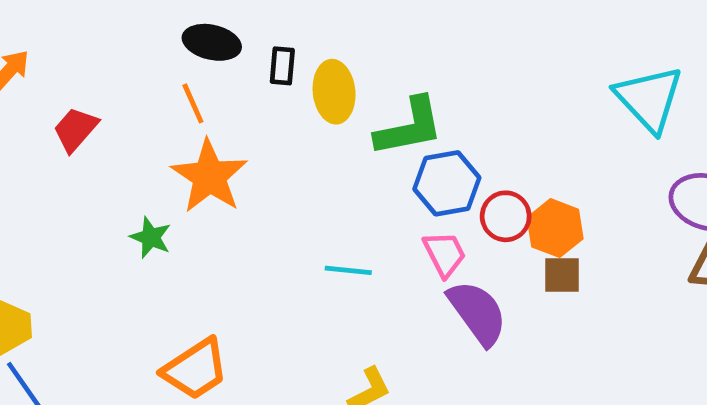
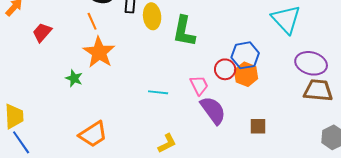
green L-shape: (409, 127) -> (184, 31), turned 112
blue hexagon: (447, 183) -> (245, 55), moved
brown square: (562, 275) -> (258, 126), moved

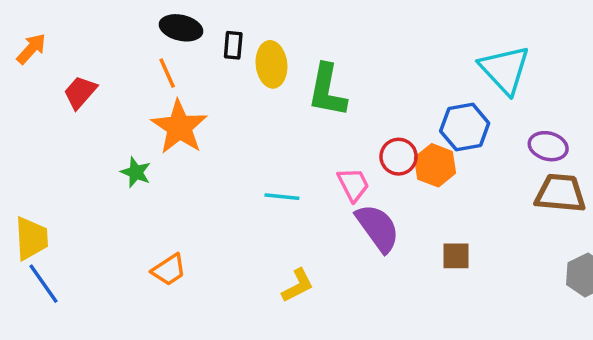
blue hexagon: (245, 55) -> (465, 127), moved
purple ellipse: (311, 63) -> (548, 146), size x0.7
orange trapezoid: (93, 134) -> (169, 270), size x0.7

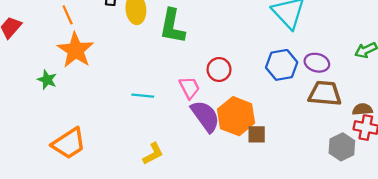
blue hexagon: (465, 127) -> (282, 65), moved
orange hexagon: (435, 165) -> (236, 116), moved, size x1.4
orange trapezoid: (169, 270) -> (69, 143), size x1.5

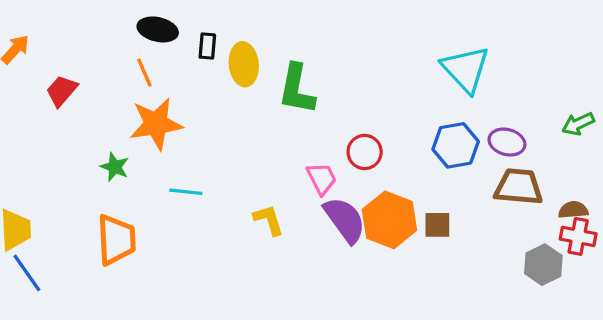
orange star: (76, 50) -> (156, 124), turned 30
cyan line: (143, 96) -> (186, 192), moved
brown square: (257, 134) -> (437, 225), moved
orange trapezoid: (69, 143) -> (116, 240), moved, turned -60
yellow L-shape: (153, 154) -> (269, 220), moved, turned -80

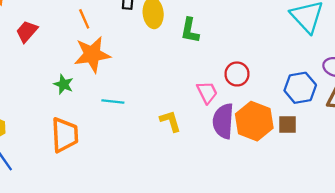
green L-shape: (297, 89) -> (190, 30), size x0.7
blue hexagon: (456, 145) -> (300, 88), moved
purple semicircle: (345, 220) -> (223, 121), turned -140

